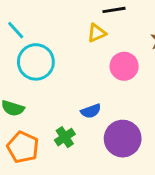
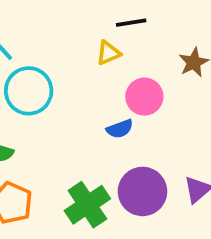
blue semicircle: (91, 111) -> (120, 129), moved
green cross: (65, 137) -> (87, 205), moved, size x1.6

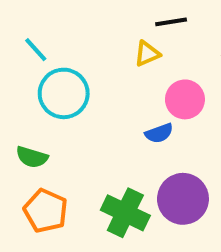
green cross: (87, 205) -> (125, 213), turned -30

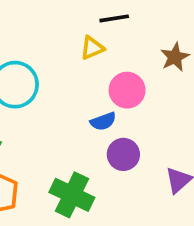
purple circle: (183, 199) -> (123, 154), moved, size x0.7

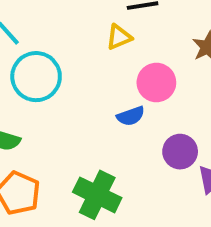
purple circle: (123, 154) -> (180, 152), moved

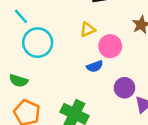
yellow triangle: (119, 37) -> (88, 29), moved

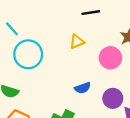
pink circle: (110, 46) -> (110, 58), moved
blue semicircle: (95, 66) -> (83, 88), moved

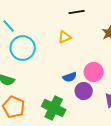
pink circle: (110, 58) -> (94, 72), moved
purple circle: (113, 98) -> (84, 91), moved

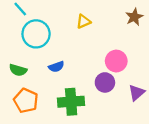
blue semicircle: (70, 77) -> (56, 67), moved
green cross: (54, 108) -> (71, 102), turned -30

